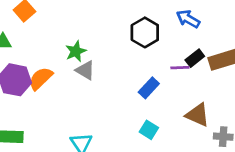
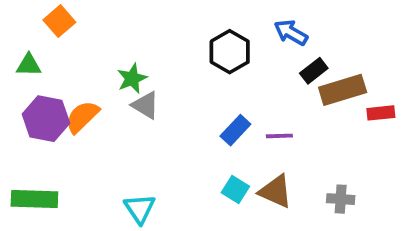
black rectangle: (195, 58) -> (314, 71), moved
purple line: (180, 68) -> (279, 136), moved
brown triangle: (198, 115) -> (276, 191), moved

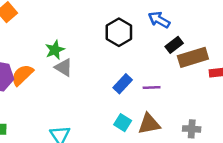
brown triangle: (276, 191) -> (149, 124), turned -35

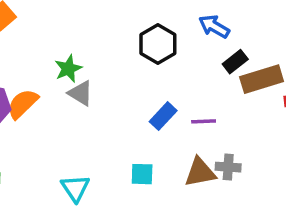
cyan square: (123, 123) -> (142, 174), moved, turned -30
gray cross: (192, 129) -> (228, 167), moved

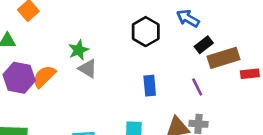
blue rectangle: (163, 116) -> (150, 86), turned -48
purple line: (204, 121) -> (197, 87), moved, turned 66

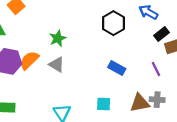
gray triangle: (88, 68) -> (57, 65), moved
blue rectangle: (150, 86) -> (117, 68), turned -56

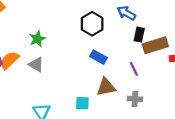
black rectangle: (162, 34) -> (139, 35), turned -40
blue rectangle: (117, 68) -> (98, 57), moved
brown triangle: (140, 103) -> (106, 87), moved

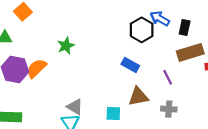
black hexagon: (92, 24) -> (142, 30), moved
black rectangle: (139, 35) -> (185, 28), moved
gray triangle: (36, 65) -> (75, 107), moved

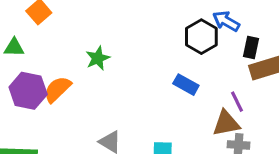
black rectangle: (185, 28) -> (251, 47), moved
brown triangle: (138, 97) -> (226, 123), moved

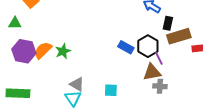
black hexagon: (201, 37) -> (148, 46), moved
green star: (98, 58) -> (63, 51), moved

